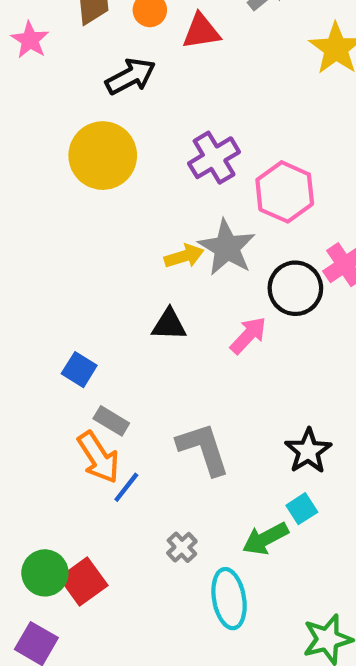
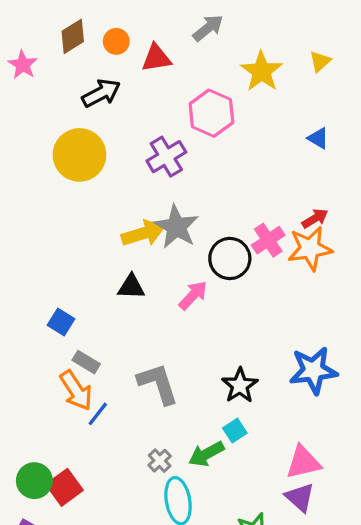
pink hexagon: (285, 192) -> (211, 113), moved
yellow arrow: (184, 256) -> (143, 233), size x1.4
gray cross: (182, 547) -> (160, 461), moved

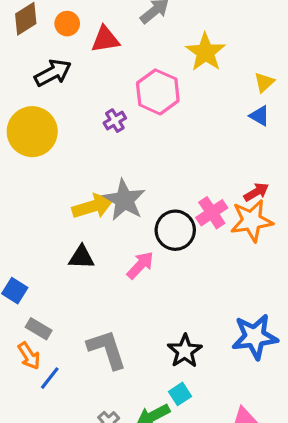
yellow triangle: (320, 61) -> (264, 82), moved
purple cross: (166, 157) -> (115, 121), moved, size x0.6
orange arrow: (76, 390) -> (29, 356), size x0.7

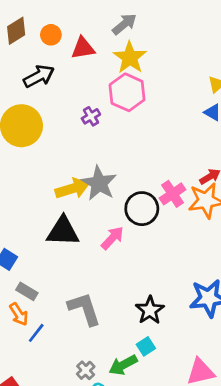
yellow star: (205, 52) -> (130, 58), moved
black triangle: (81, 257) -> (63, 231), size x1.5

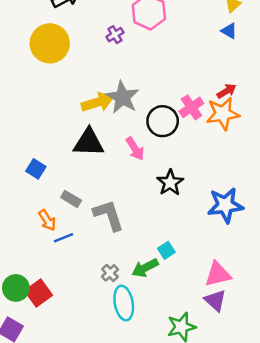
pink arrow: (112, 238) -> (135, 149), turned 105
gray rectangle: (27, 291) -> (71, 199), moved
black star: (150, 310) -> (170, 183), moved
blue line: (36, 333) -> (64, 238), turned 30

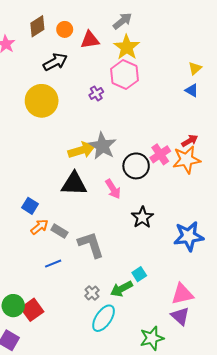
orange arrow: (47, 220) -> (39, 227), moved, turned -96
cyan ellipse: (124, 303) -> (104, 318), turned 44

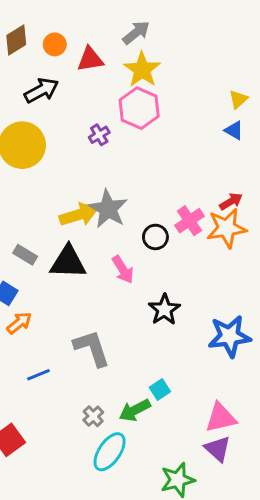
black circle: (136, 166) -> (155, 237), size x0.7
gray rectangle: (59, 231) -> (25, 255), moved

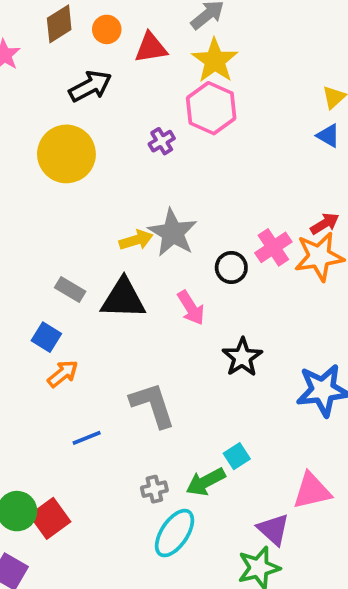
yellow arrow: (78, 215) -> (136, 240), size x0.7
gray cross: (93, 416) -> (154, 489), turned 30
purple triangle: (218, 449) -> (273, 529), moved

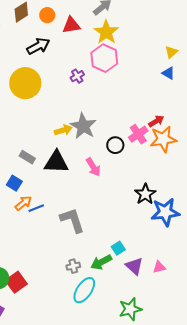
red arrow: (325, 224) -> (156, 121), moved
black star: (242, 357) -> (145, 194), moved
blue line: (87, 438) -> (36, 208), moved
pink triangle: (312, 491) -> (159, 267), size x0.6
purple triangle: (273, 529) -> (134, 266), moved

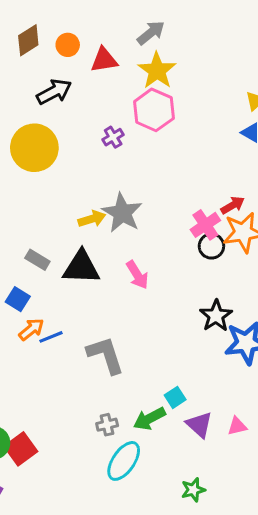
black circle: (115, 145) -> (211, 246), moved
green star: (130, 309) -> (193, 490), size x0.7

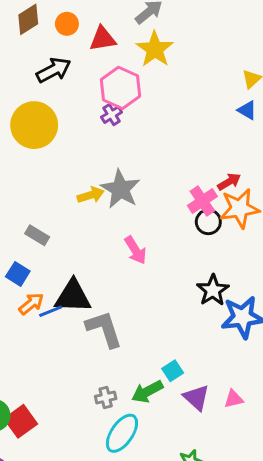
pink hexagon: (154, 110) -> (120, 88), moved
black triangle: (81, 267) -> (73, 296), moved

